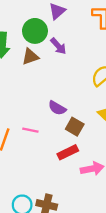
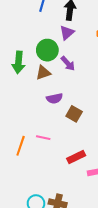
purple semicircle: (57, 108) -> (55, 98), moved, turned -42
brown square: (75, 127) -> (74, 114), moved

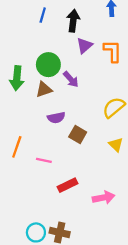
purple triangle: (67, 33) -> (84, 45), moved
orange line: (21, 146) -> (17, 147), moved
red rectangle: (76, 157) -> (68, 185), moved

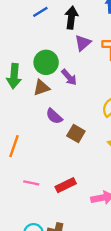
blue line: (43, 15) -> (40, 12), turned 42
purple semicircle: (56, 118) -> (54, 116), turned 54
pink line: (44, 160) -> (31, 183), moved

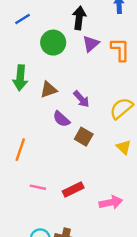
blue line: (40, 12) -> (23, 19), moved
green circle: (46, 62) -> (53, 43), moved
purple arrow: (69, 77) -> (81, 99), moved

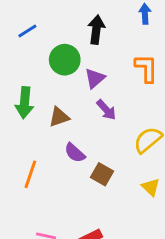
purple triangle: (91, 44) -> (95, 78), moved
purple arrow: (81, 99) -> (106, 110), moved
orange line: (20, 150) -> (30, 174), moved

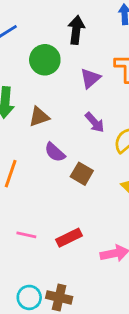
purple triangle: (95, 78) -> (90, 78), moved
purple arrow: (106, 110) -> (95, 122), moved

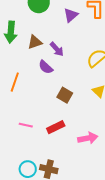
purple arrow: (95, 122) -> (57, 49), moved
brown square: (82, 174) -> (65, 95), moved

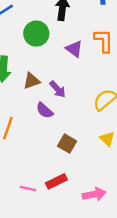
purple triangle: (71, 15) -> (74, 49), turned -42
pink line: (26, 125) -> (28, 188), moved

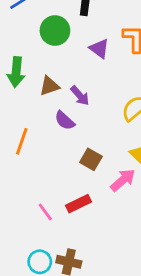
pink line: (28, 188) -> (45, 212), turned 42
pink arrow: (94, 194) -> (123, 180), moved, turned -30

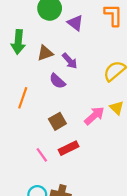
purple triangle: (99, 49) -> (75, 23), moved
brown square: (91, 159) -> (57, 121), moved, turned 30
pink arrow: (123, 180) -> (94, 116), moved

